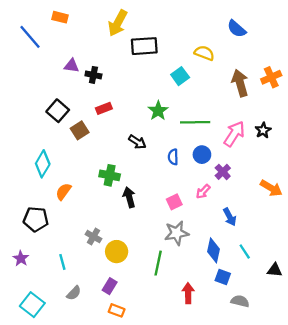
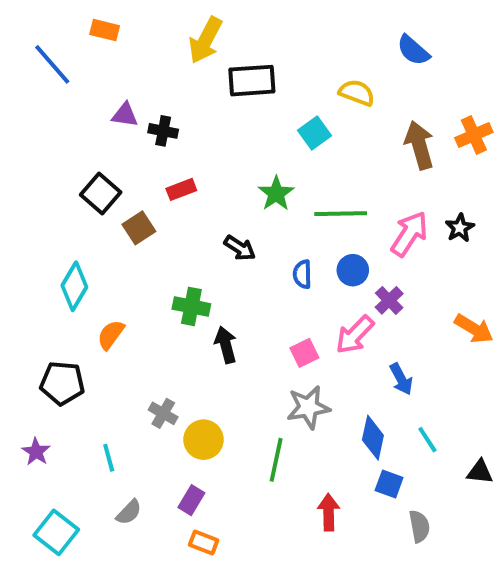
pink arrow: (203, 192) -> (355, 335), size x1.5
gray semicircle: (240, 301) -> (419, 526), turned 66

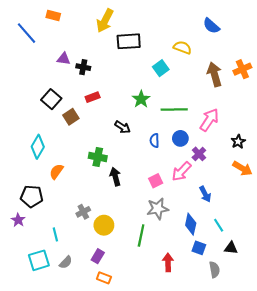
black star: (460, 228) -> (238, 142), moved
gray cross: (163, 413) -> (83, 212), turned 32
purple star: (36, 452) -> (18, 220), moved
black triangle: (480, 472) -> (231, 248), moved
cyan square: (56, 532) -> (39, 260), moved, turned 35

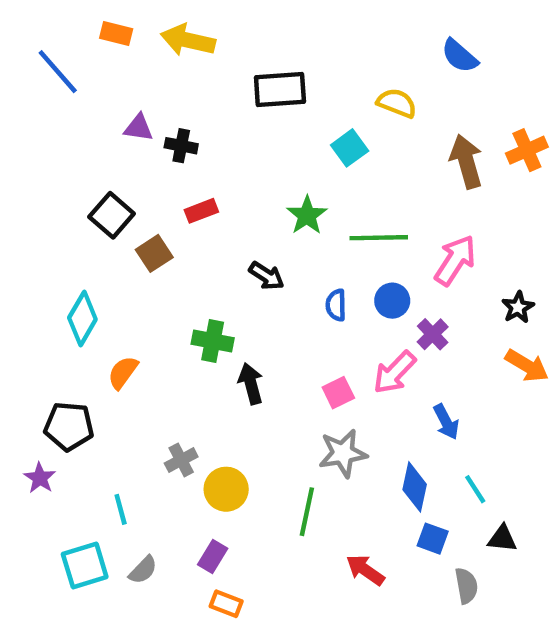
yellow arrow: (105, 21) -> (188, 40), moved, turned 75
red arrow: (168, 262) -> (365, 570), turned -54

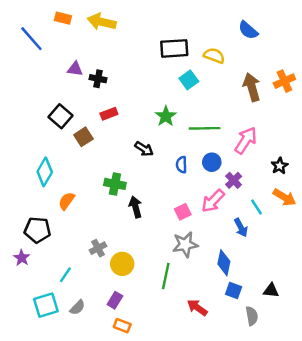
black rectangle: (280, 90) -> (174, 48), moved
cyan line: (475, 489) -> (257, 207), moved
cyan line: (121, 509) -> (65, 275), turned 49

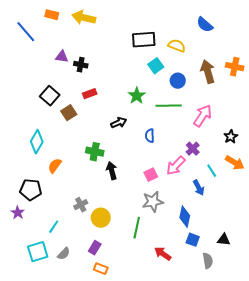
orange cross: (284, 81) -> (235, 67), turned 36
black arrow: (144, 149) -> (119, 123), turned -56
blue circle: (212, 162) -> (178, 81), moved

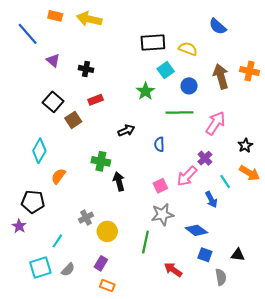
purple triangle: (62, 57) -> (53, 60), moved, turned 32
green star: (137, 96) -> (145, 91), moved
blue diamond: (185, 217) -> (196, 230), turned -65

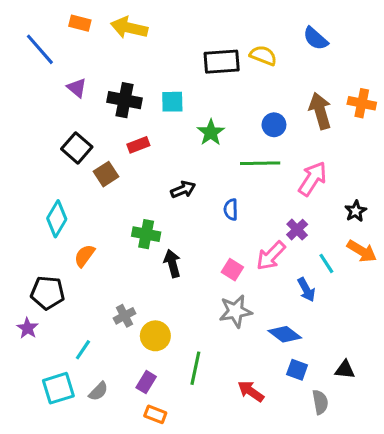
yellow semicircle: (188, 49) -> (263, 55), moved
black cross: (86, 69) -> (125, 100), size x1.5
cyan square: (166, 70) -> (172, 102), moved, turned 35
pink square: (160, 186) -> (232, 270), turned -32
green line: (145, 242) -> (195, 368), moved

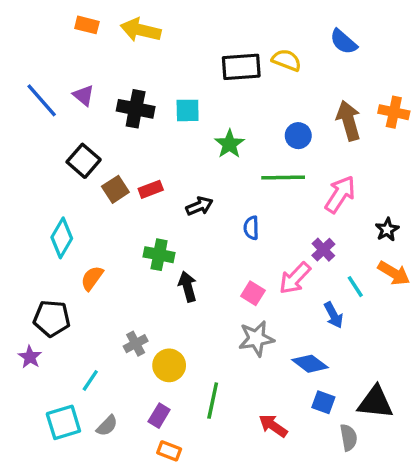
blue line: (40, 49) -> (42, 100), moved
red rectangle: (138, 145) -> (151, 189), moved
black triangle: (345, 370) -> (375, 402), size x1.6

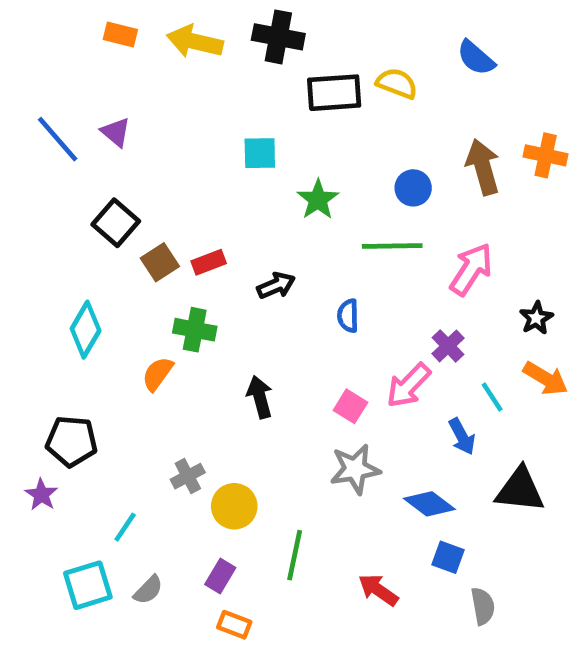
black cross: (136, 109) -> (278, 37), moved
green cross: (159, 255) -> (195, 330), moved
orange semicircle: (92, 278) -> (158, 374), moved
black triangle: (375, 402) -> (520, 490), moved

